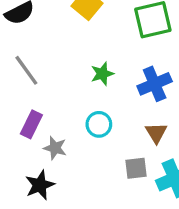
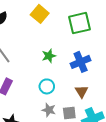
gray star: (55, 148) -> (49, 110), moved

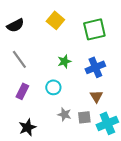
cyan circle: (47, 86) -> (53, 87), moved

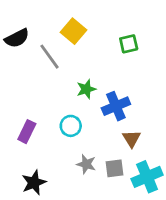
green square: (94, 29) -> (129, 44), size x0.6
gray line: (19, 59) -> (49, 57), moved
blue cross: (95, 67) -> (116, 106), moved

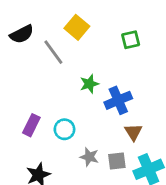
cyan circle: (71, 126) -> (64, 129), moved

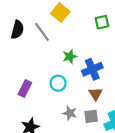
black semicircle: (22, 34) -> (17, 30), moved, turned -48
cyan circle: (64, 129) -> (58, 83), moved
brown triangle: (133, 132) -> (95, 94), moved

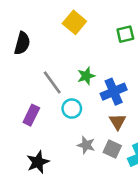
gray line: (42, 32) -> (52, 82), moved
gray square: (91, 116) -> (112, 149), turned 32

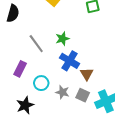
blue cross: (114, 92) -> (70, 61), moved, turned -36
cyan circle: (72, 109) -> (41, 83), moved

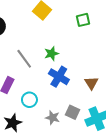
brown triangle: (87, 74) -> (91, 83), moved
gray star: (62, 92) -> (53, 118), moved

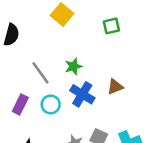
brown triangle: (91, 83) -> (115, 87), moved, turned 40
cyan circle: (29, 100) -> (51, 104), moved

